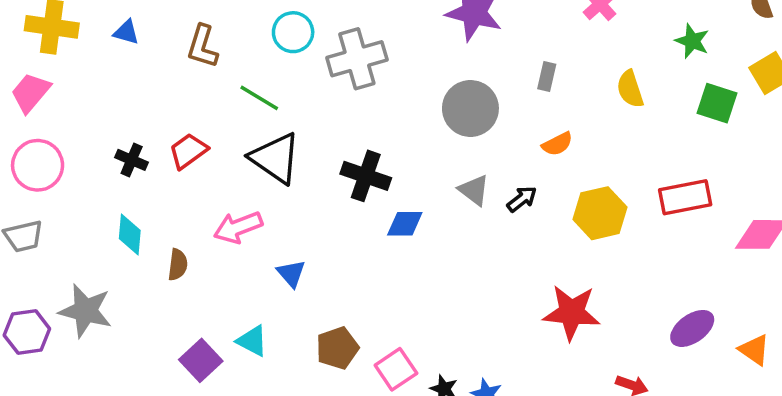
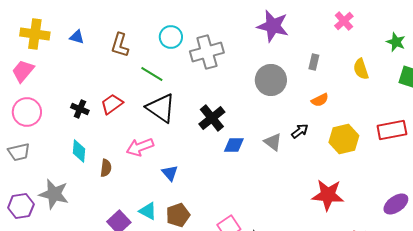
black cross: (366, 176) -> (212, 118), turned 32
gray triangle: (474, 190) -> (273, 142), moved
brown pentagon: (337, 348) -> (178, 215), moved

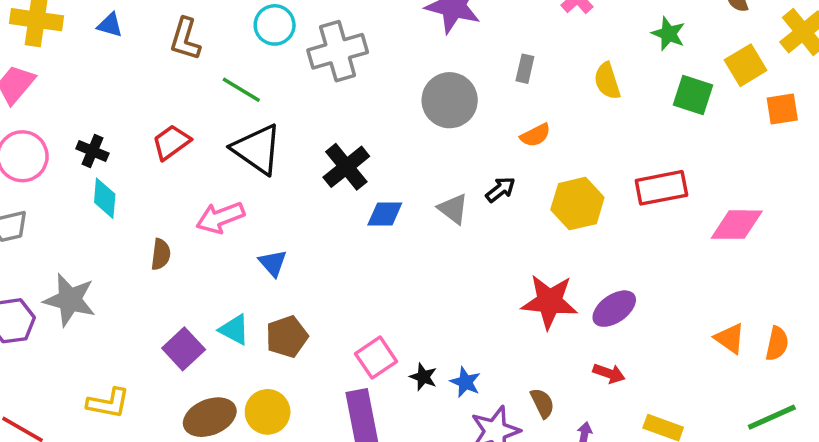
black cross: (80, 109) -> (92, 151), moved
cyan diamond: (79, 151) -> (105, 198), moved
purple ellipse: (396, 204) -> (614, 309), moved

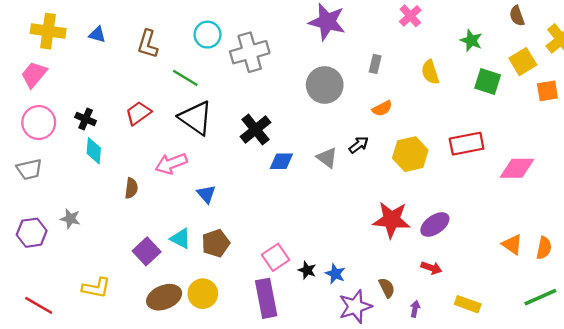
gray star: (70, 300) -> (70, 219), size x0.6

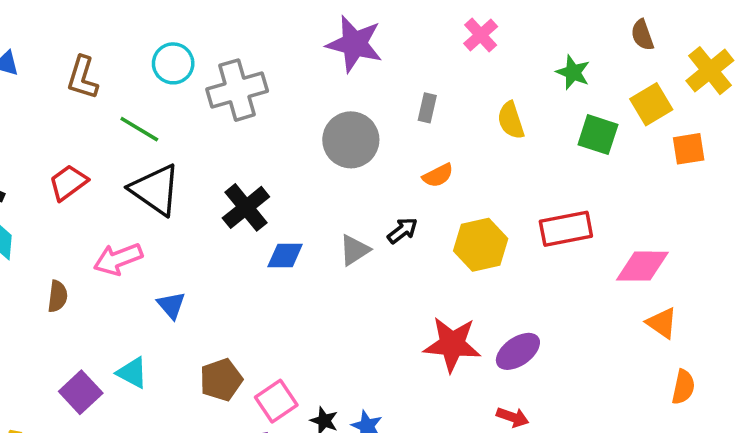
gray triangle: (327, 158) -> (354, 250), turned 50
brown pentagon: (216, 243) -> (221, 380), moved
orange triangle: (512, 244) -> (662, 323), moved

